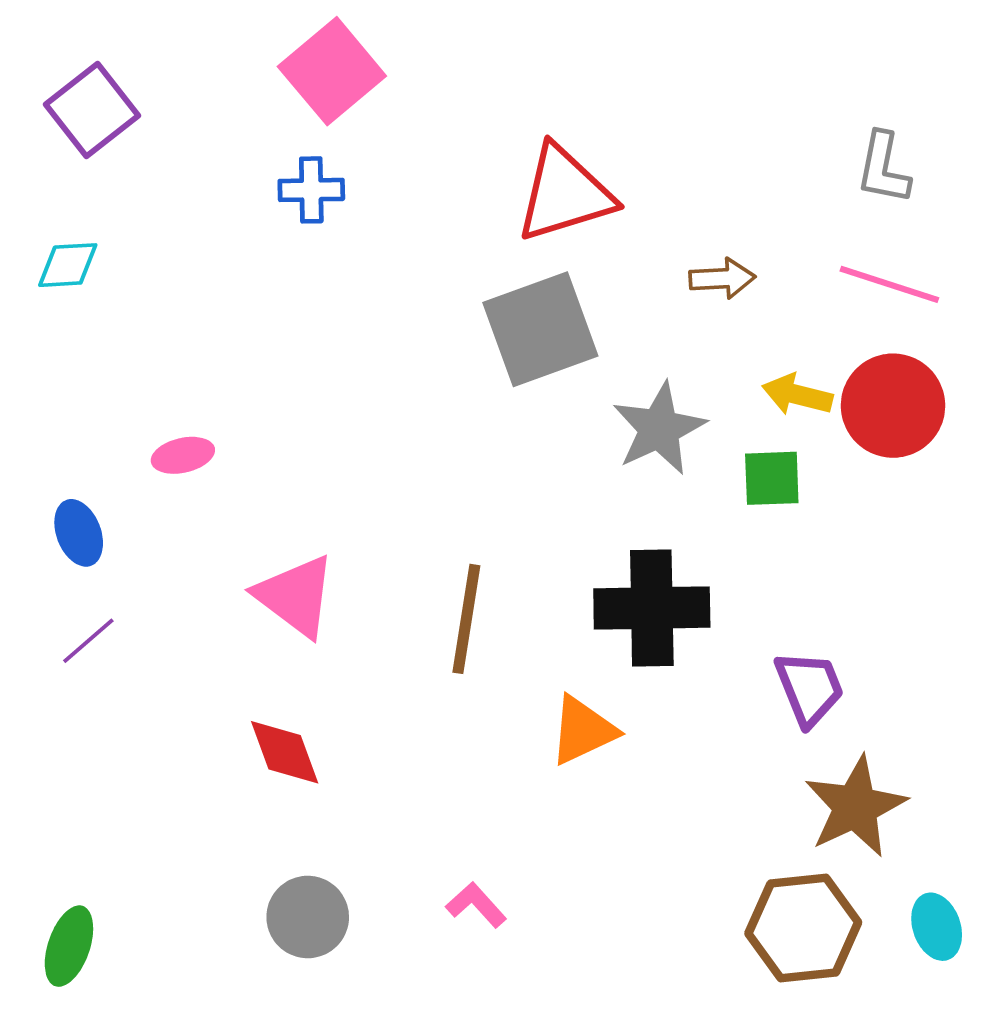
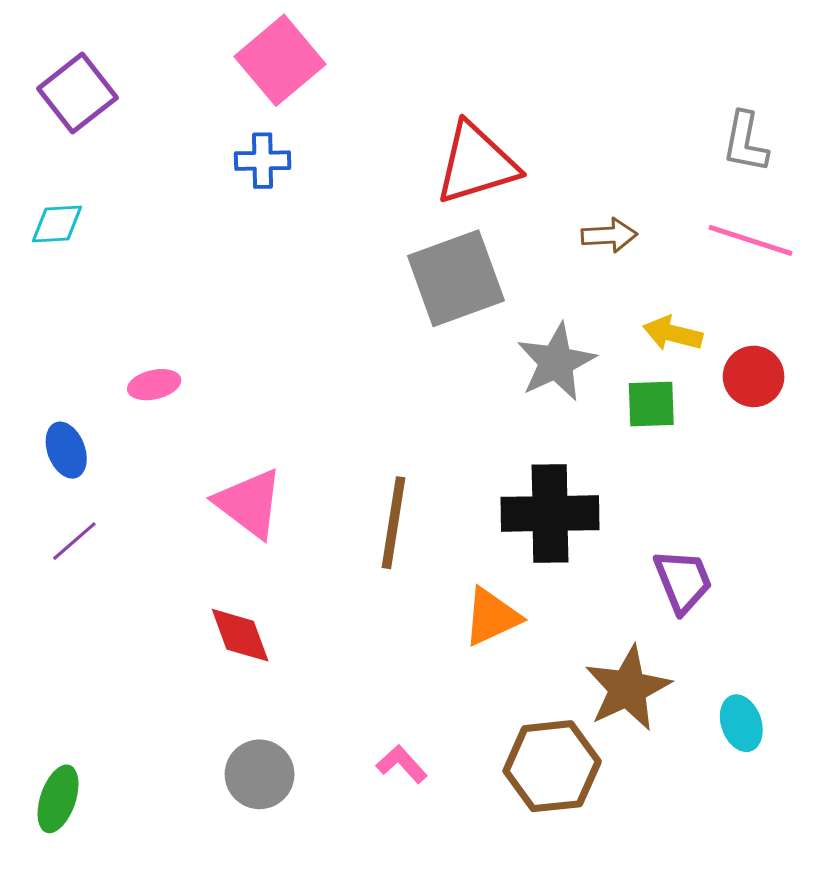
red circle: (893, 406) -> (754, 376), moved, size x0.7
brown star: (855, 807) -> (628, 688), moved
cyan ellipse: (937, 927) -> (741, 723), moved
brown hexagon: (803, 928) -> (552, 766), moved

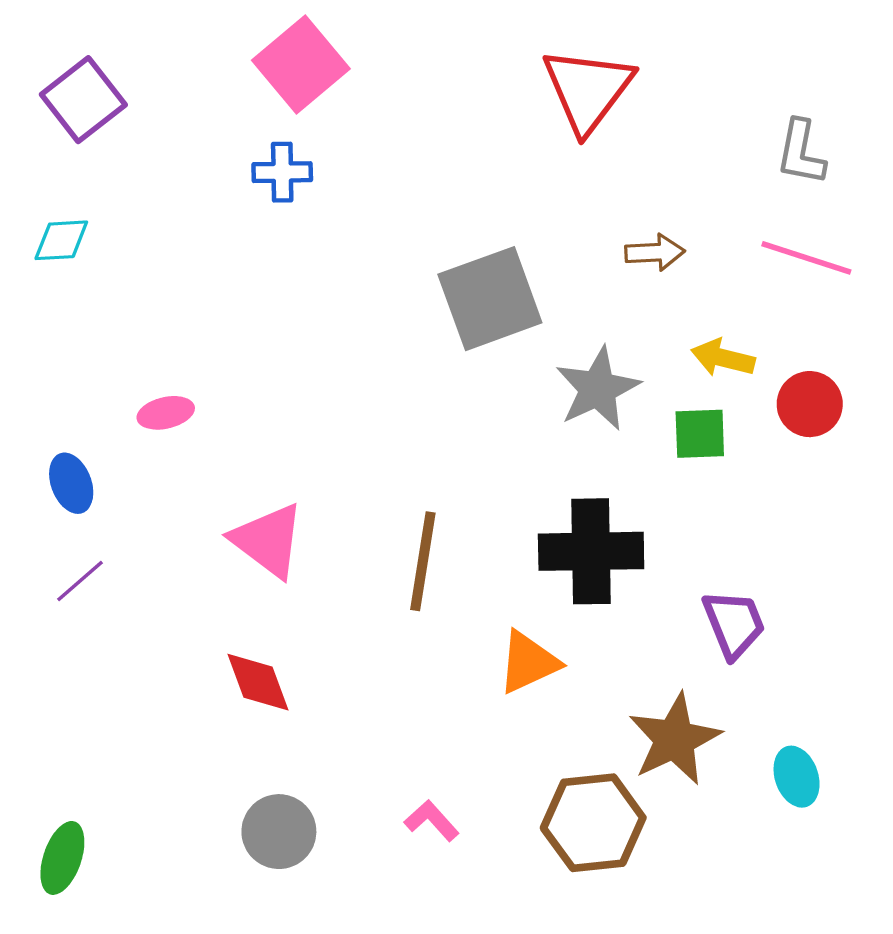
red triangle: (476, 164) -> (588, 90), moved, turned -36

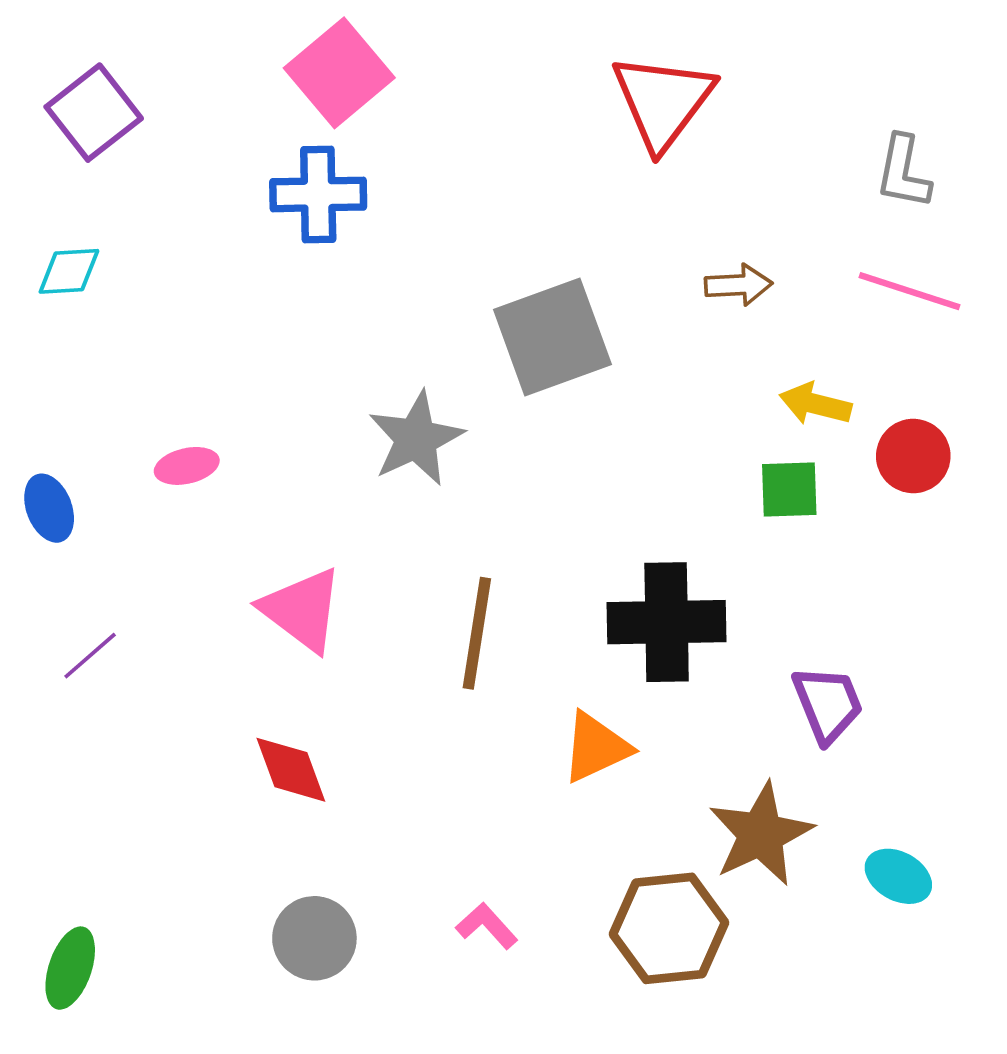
blue cross: (282, 172) -> (318, 194), size x1.4
gray star: (598, 389) -> (416, 439), moved
blue ellipse: (71, 483) -> (49, 508), moved
cyan ellipse: (797, 777) -> (898, 876), turned -42

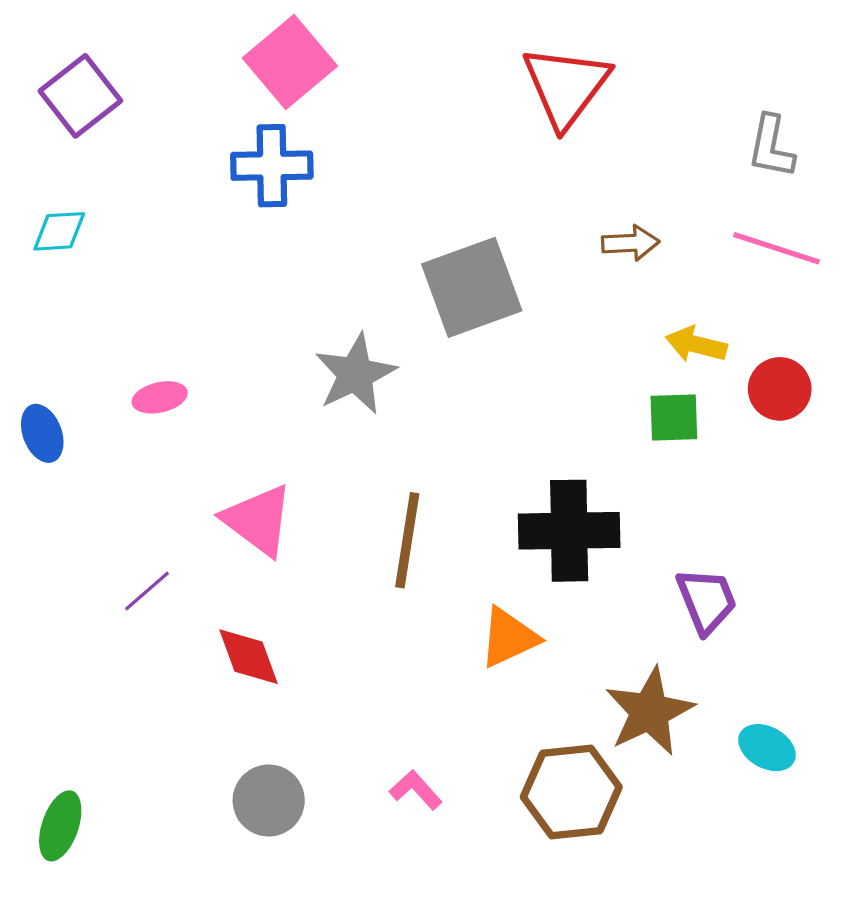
purple line: (90, 656) -> (147, 591), moved

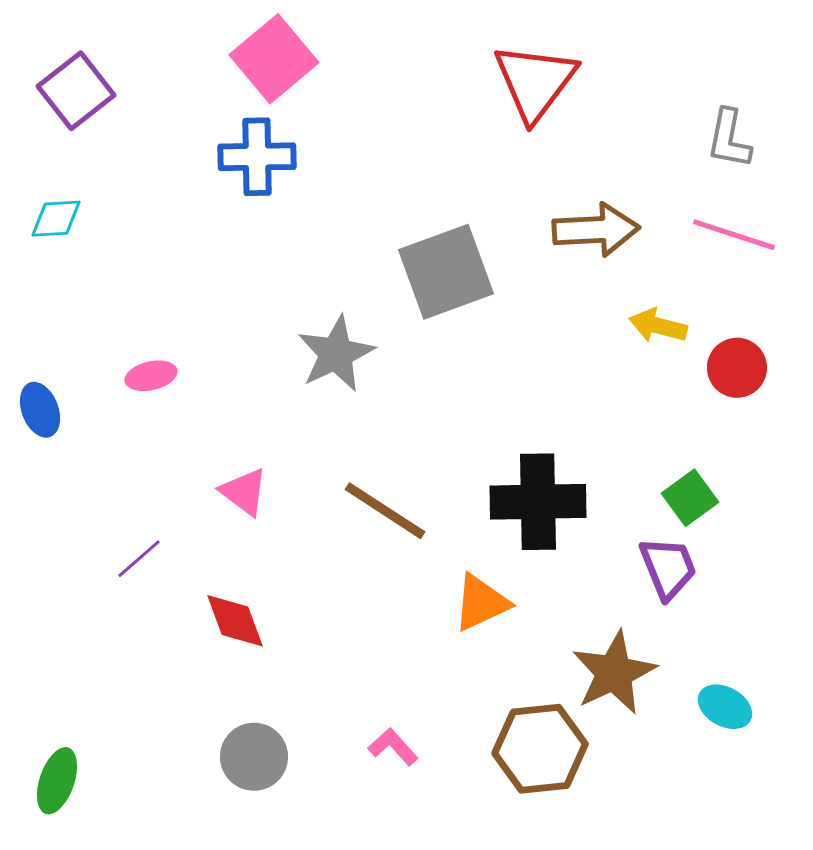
brown arrow: (630, 243) -> (596, 230), size x1.6
green square: (674, 417) -> (690, 498), moved, turned -34
pink triangle: (258, 520) -> (244, 492), size x0.7
brown line: (407, 540) -> (385, 511), turned -66

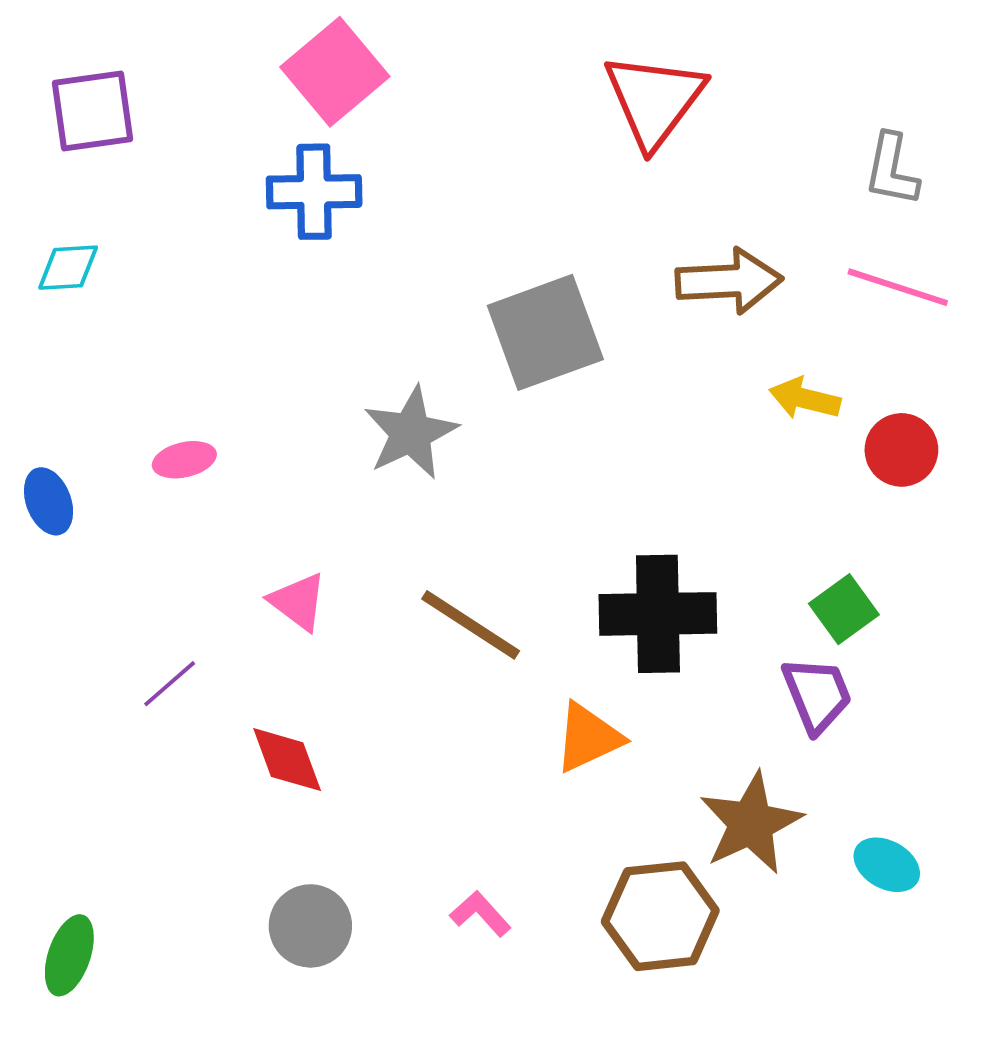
purple square: (76, 91) -> (93, 111), turned 30

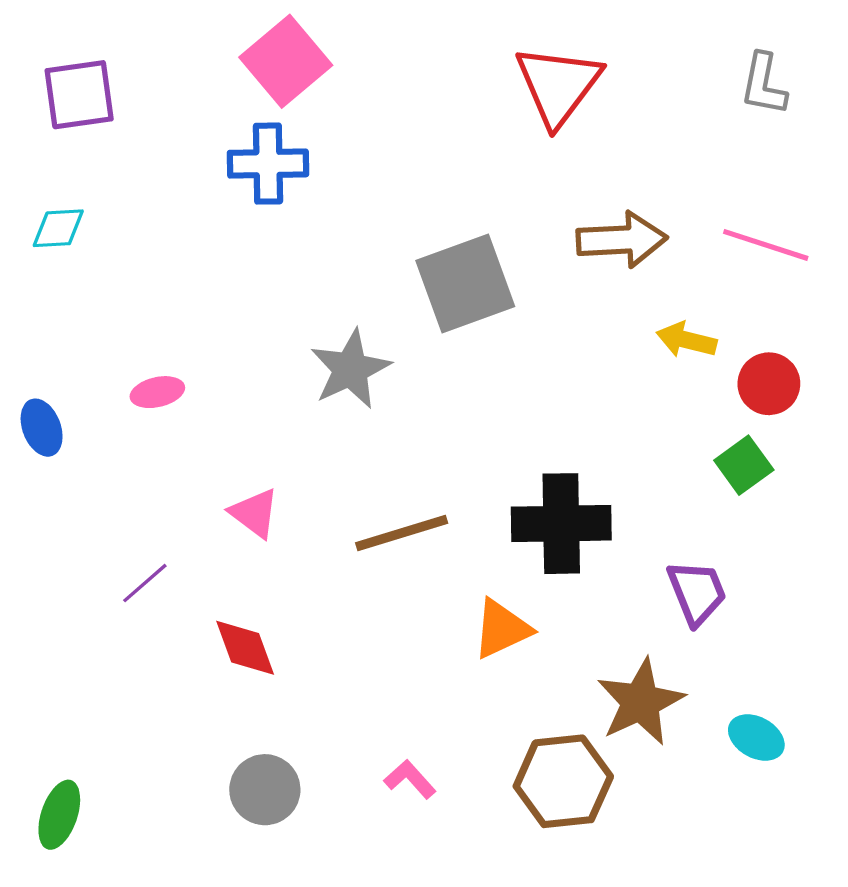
gray L-shape: (892, 170) -> (764, 84), moved
green square: (844, 609) -> (744, 465), moved
brown line: (471, 625) -> (402, 533), turned -50

